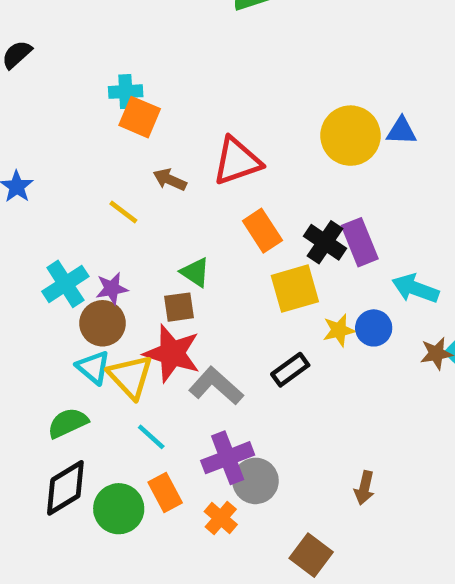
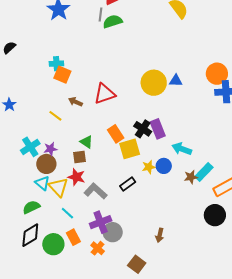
orange rectangle: (262, 231) -> (116, 134), moved
red star: (172, 353) -> (76, 177), size x0.7

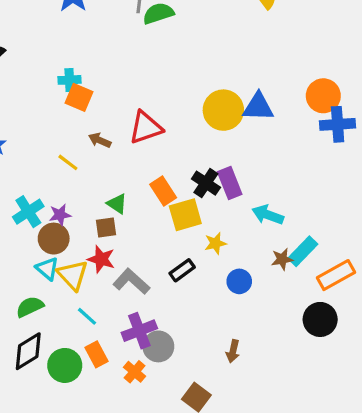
blue triangle: (176, 81) -> (258, 107), size x1.5
blue circle: (164, 166) -> (239, 281), moved

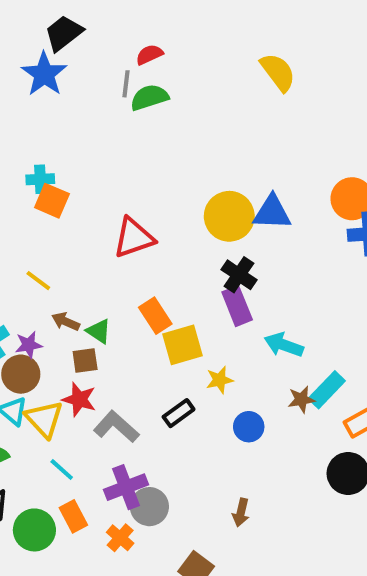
brown arrow: (100, 140) -> (66, 321), moved
black cross: (206, 183) -> (239, 275), moved

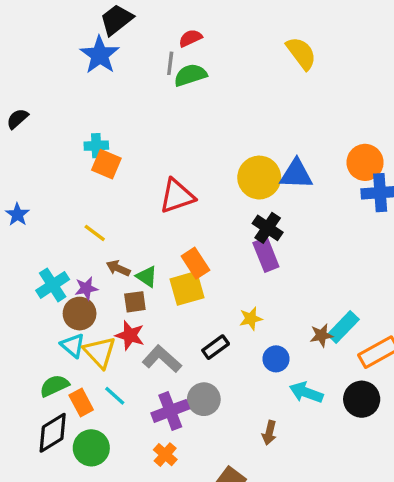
yellow square: (182, 345) -> (187, 288), moved
cyan arrow: (284, 345) -> (306, 392), moved
gray circle: (149, 507) -> (204, 399), moved
orange rectangle: (73, 516) -> (81, 403), moved

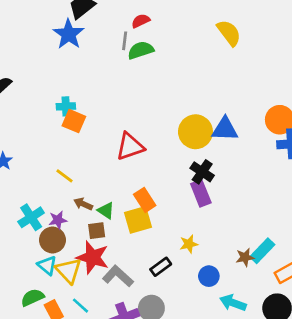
red star: (130, 335) -> (93, 257), size x1.4

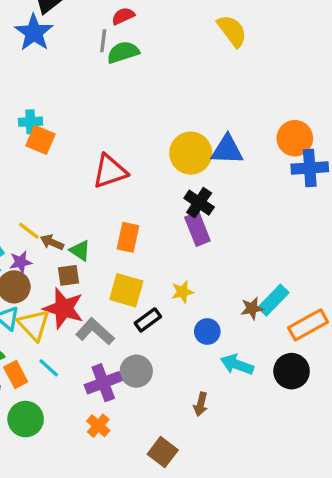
yellow line: (65, 176) -> (29, 231), moved
orange rectangle: (145, 200) -> (128, 237), turned 45
yellow square: (138, 220) -> (126, 290), moved, turned 32

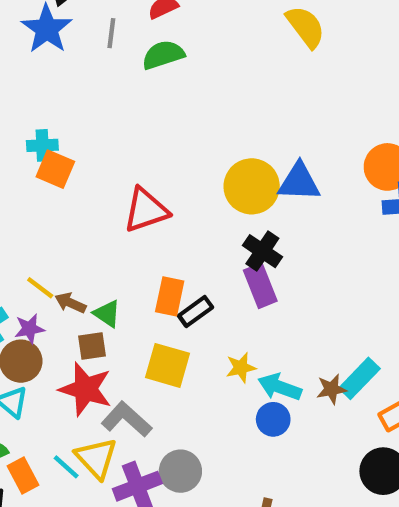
gray line: (103, 41) -> (111, 33), moved
black rectangle: (148, 320) -> (196, 311), moved
yellow triangle: (34, 325) -> (96, 458), moved
cyan arrow: (237, 365) -> (280, 387), moved

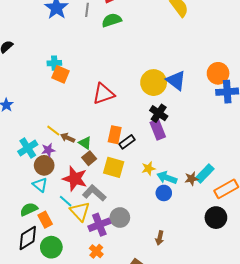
blue triangle: (299, 182) -> (176, 80), turned 35
brown square: (92, 346) -> (89, 158), moved, turned -32
cyan line: (66, 467) -> (66, 201), moved

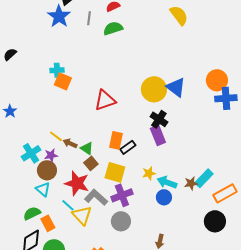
purple cross: (99, 225) -> (122, 195), moved

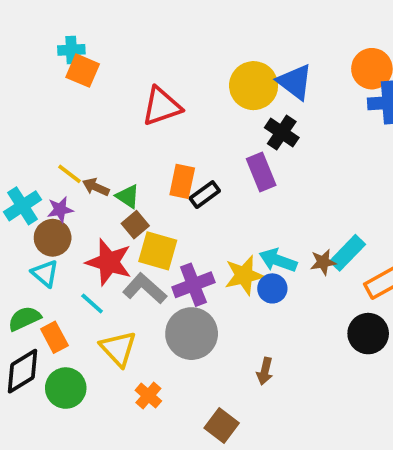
black cross: (159, 119) -> (282, 133), moved
yellow square: (115, 172) -> (158, 251), moved
yellow star: (149, 173) -> (244, 275), moved, size x1.5
yellow triangle: (82, 215) -> (118, 349), moved
gray circle: (121, 221) -> (192, 334), size x1.4

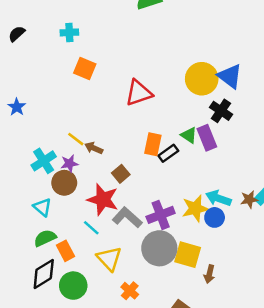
cyan cross: (71, 50) -> (69, 32), moved
green triangle: (128, 196) -> (189, 135), moved
yellow square: (158, 251) -> (188, 255), moved
cyan triangle: (45, 273) -> (42, 207), moved

